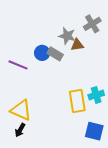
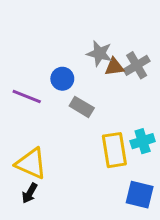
gray cross: (92, 24) -> (137, 65), moved
gray rectangle: (55, 54) -> (82, 107), moved

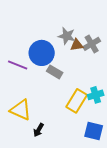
blue circle: (62, 79) -> (42, 53), size x1.6
yellow rectangle: (114, 150) -> (77, 101), turned 40
black arrow: (30, 193) -> (39, 130), moved

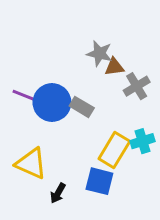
gray cross: (92, 44) -> (137, 86), moved
blue circle: (42, 53) -> (52, 102), moved
blue square: (94, 131) -> (99, 181), moved

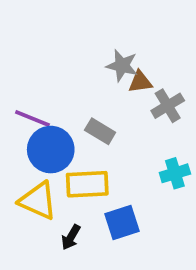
blue circle: (52, 102) -> (51, 150), moved
yellow rectangle: (114, 150) -> (87, 184), moved, turned 56
blue square: (99, 181) -> (122, 223), turned -32

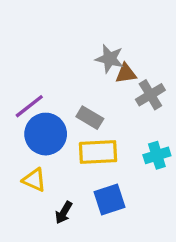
purple line: (32, 118) -> (29, 106), turned -60
yellow rectangle: (87, 184) -> (98, 152), moved
yellow triangle: (38, 201) -> (34, 180), size x0.7

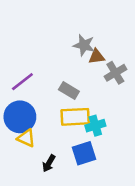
blue circle: (46, 134) -> (20, 117), moved
cyan cross: (157, 155) -> (95, 126), moved

